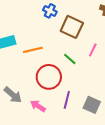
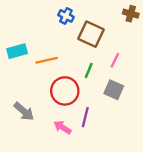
green line: (70, 59) -> (89, 70), turned 72
gray square: (92, 105) -> (114, 90), moved
pink arrow: (38, 106) -> (63, 127), moved

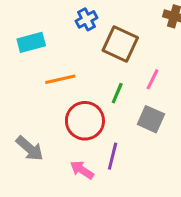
blue cross: (66, 16) -> (86, 19), turned 35
cyan rectangle: (17, 51) -> (31, 42), moved

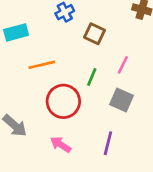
brown square: (120, 44) -> (94, 34), size x0.7
purple line: (113, 156) -> (108, 143), moved

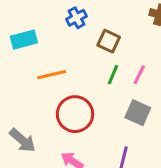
green line: (92, 77) -> (113, 75), moved

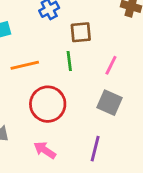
brown square: (109, 41) -> (81, 32), turned -30
green line: (113, 75) -> (69, 61), moved, turned -30

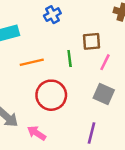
brown square: (81, 32) -> (92, 41), moved
pink arrow: (45, 150) -> (37, 133), moved

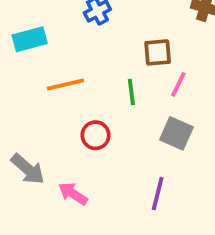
green line: (70, 59) -> (131, 92), moved
red circle: (51, 95) -> (96, 135), size x0.6

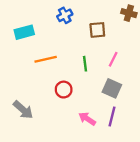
brown square: (158, 52) -> (97, 30), moved
pink arrow: (73, 194) -> (87, 119), moved
purple line: (158, 194) -> (112, 117), moved

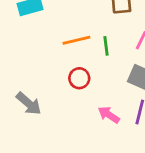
orange line: (46, 59) -> (76, 40), moved

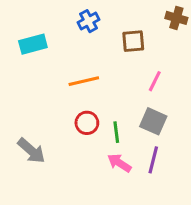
green line: (106, 46) -> (116, 132), moved

